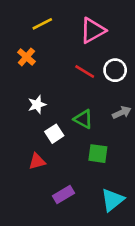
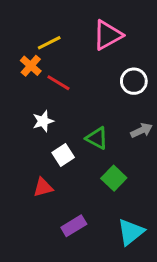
yellow line: (42, 24) -> (49, 43), moved
red line: (85, 71) -> (58, 83), moved
green square: (98, 154) -> (114, 178), turned 36

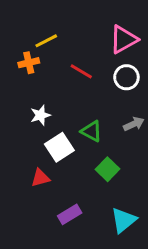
pink triangle: (108, 35) -> (124, 39), moved
orange cross: (31, 66) -> (29, 63), turned 36
red line: (58, 83) -> (81, 71), moved
white square: (63, 155) -> (59, 147), size x1.4

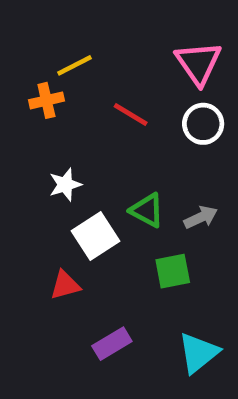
pink triangle: (124, 39) -> (198, 63), turned -36
gray arrow: (134, 124) -> (201, 217), moved
green square: (108, 169) -> (173, 271), turned 35

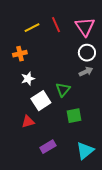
orange cross: (46, 100) -> (20, 54), moved
red line: (131, 114) -> (56, 25), moved, turned 35
green triangle: (147, 210) -> (63, 90), turned 42
gray arrow: (201, 217) -> (86, 72), moved

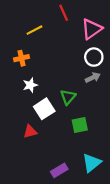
red line: (56, 25) -> (64, 13), moved
pink triangle: (85, 27) -> (92, 29), turned 30
purple rectangle: (48, 147) -> (59, 170), moved

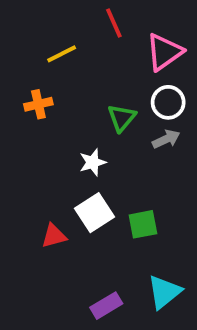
white star: (30, 85) -> (93, 162), moved
green triangle: (68, 97) -> (122, 118), moved
white square: (44, 109) -> (95, 213), moved

